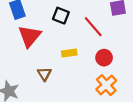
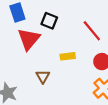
black square: (61, 16) -> (49, 21), moved

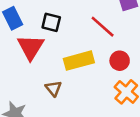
yellow rectangle: (68, 56) -> (79, 61), size x1.6

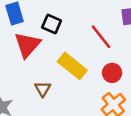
yellow rectangle: (79, 61) -> (72, 66), turned 44

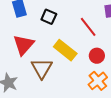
red triangle: (27, 45) -> (23, 45), moved
brown triangle: (43, 89) -> (42, 68), size x1.6

